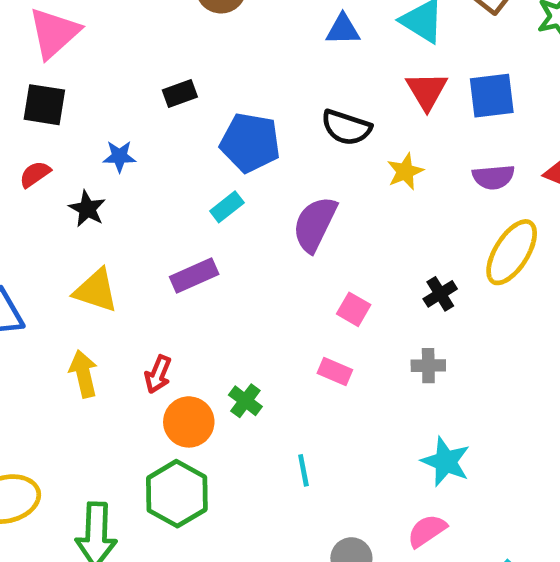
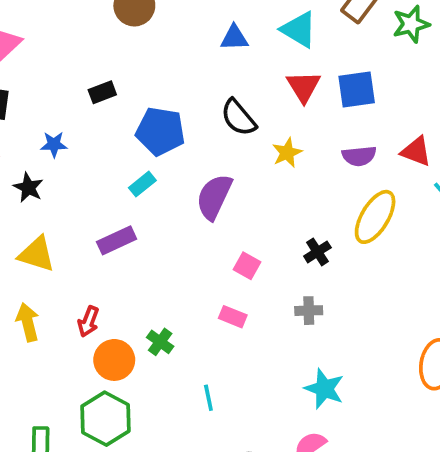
black semicircle: (346, 127) -> (238, 118), turned 33

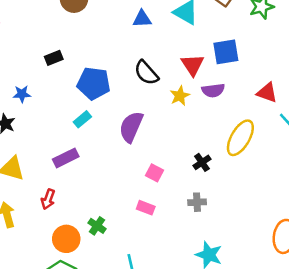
red triangle: (304, 87) -> (192, 65), moved
purple semicircle: (359, 156) -> (213, 90), moved
red arrow: (88, 322) -> (48, 199), moved

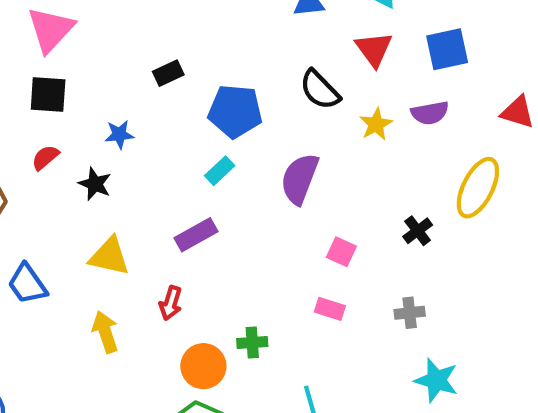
red triangle: (192, 65) -> (374, 49), moved
gray cross: (197, 202) -> (410, 313), moved
green cross: (97, 226) -> (252, 342), turned -36

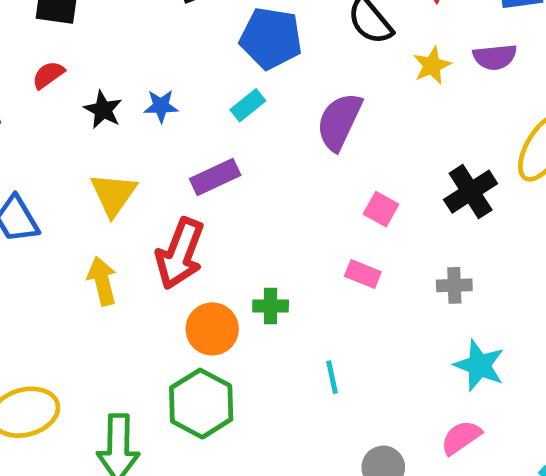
blue star: (119, 134) -> (161, 106), moved
black cross: (418, 231) -> (471, 192), size x1.5
yellow triangle: (109, 256) -> (113, 194), turned 48
red arrow: (171, 303) -> (180, 254), size x1.8

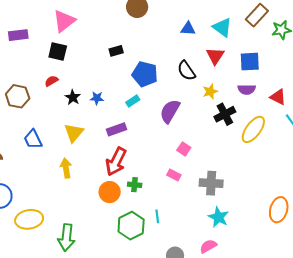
purple semicircle: (495, 57) -> (247, 89), moved
black cross: (471, 192) -> (225, 114), moved
red arrow: (180, 254) -> (116, 162), moved
gray cross: (454, 285) -> (211, 183), size x1.6
green hexagon: (201, 404) -> (131, 226), moved

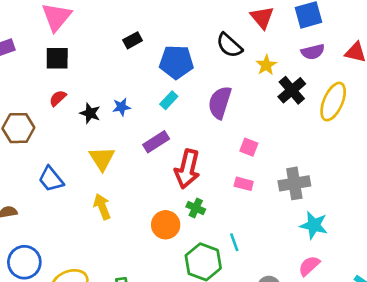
red arrow: (116, 162) -> (187, 169), moved
green cross: (135, 185) -> (196, 208), turned 32

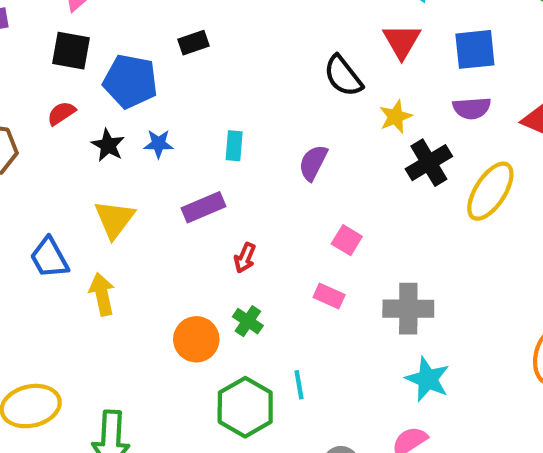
blue pentagon: (176, 62) -> (130, 81), moved
cyan rectangle: (169, 100) -> (234, 146), turned -48
purple semicircle: (220, 102) -> (313, 163), size x0.7
red arrow: (187, 169) -> (245, 258), size x0.5
blue trapezoid: (51, 179) -> (49, 258), moved

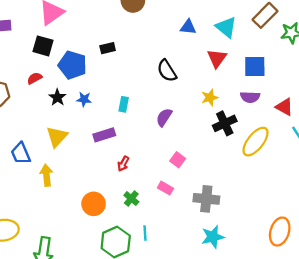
black semicircle: (343, 76) -> (167, 71), moved
green cross: (248, 321) -> (131, 198), moved
cyan star: (428, 379) -> (213, 237), turned 30

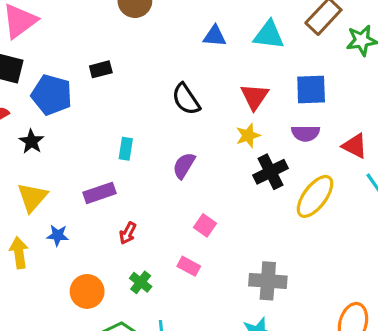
cyan triangle: (226, 27) -> (269, 35), turned -30
red triangle: (217, 58) -> (255, 97), moved
blue star: (84, 99) -> (58, 235), moved
gray cross: (206, 199) -> (268, 281), moved

